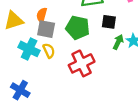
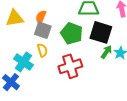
black square: (109, 22) -> (101, 32), size x1.6
cyan cross: (29, 49) -> (23, 62), moved

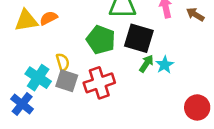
orange semicircle: (41, 17) -> (49, 18), moved, turned 40
gray square: (43, 30) -> (67, 81), moved

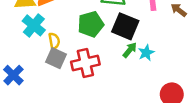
green pentagon: (101, 40) -> (91, 24), turned 30
cyan cross: (38, 78) -> (34, 25), moved

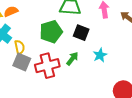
black square: (125, 26) -> (81, 33), size x0.7
green arrow: (130, 50) -> (72, 59), moved

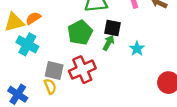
yellow semicircle: (20, 47) -> (50, 86), moved
green arrow: (72, 59) -> (109, 43), moved

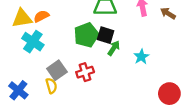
black square: (113, 28) -> (106, 35), moved
red cross: (82, 70) -> (85, 72), size x0.7
gray square: (54, 71) -> (57, 70), turned 36

